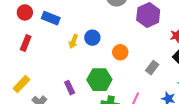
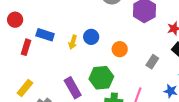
red circle: (25, 12) -> (15, 20), moved
blue rectangle: (51, 18) -> (45, 35), moved
purple rectangle: (70, 88) -> (73, 88), size x1.5

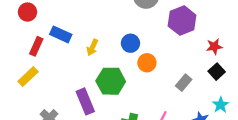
blue circle: (91, 37) -> (130, 43), moved
green hexagon: (101, 78) -> (111, 81), moved
yellow rectangle: (25, 88) -> (28, 77), moved

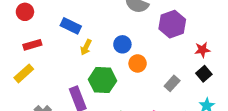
blue rectangle: (61, 34) -> (71, 26), moved
red rectangle: (36, 46) -> (32, 45), turned 48

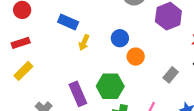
red rectangle: (32, 45) -> (21, 43), moved
green hexagon: (103, 80) -> (110, 86), moved

